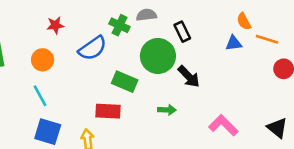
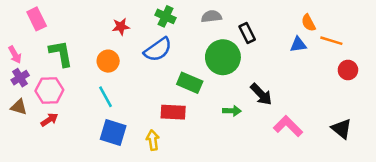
green cross: (119, 25) -> (165, 16), moved
black arrow: (189, 77) -> (261, 94), moved

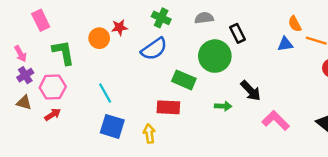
orange circle: (108, 61) -> (99, 38), moved

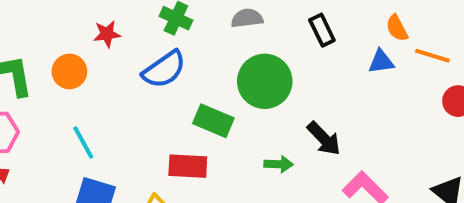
black rectangle: (237, 33) -> (322, 30), moved
orange circle: (99, 38) -> (69, 71), moved

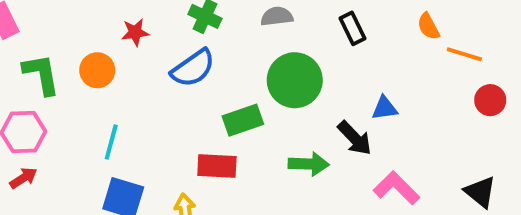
blue triangle: (381, 62) -> (385, 108), moved
green rectangle: (213, 121) -> (243, 120), turned -42
cyan line: (83, 142) -> (111, 142), turned 44
green arrow: (279, 164) -> (309, 164), size x1.4

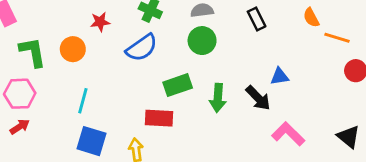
green circle: (295, 80) -> (202, 41), moved, size x0.7
green arrow: (309, 164) -> (218, 98), moved, turned 92

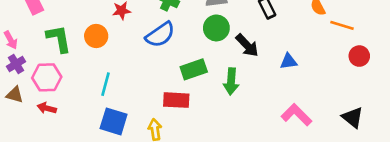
black arrow: (258, 98) -> (247, 45), moved
red arrow: (20, 127) -> (47, 108), turned -132

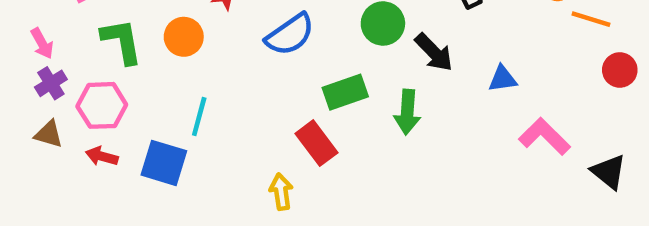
red rectangle: (176, 100) -> (317, 143), turned 50
pink L-shape: (297, 115) -> (545, 136), moved
blue square: (114, 121) -> (164, 163), moved

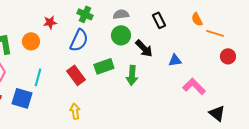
blue semicircle: (290, 35) -> (79, 40), turned -30
red rectangle: (317, 143) -> (76, 75), moved
black triangle: (609, 172) -> (217, 113), moved

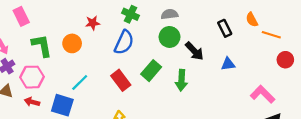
black rectangle: (159, 20) -> (225, 28), moved
green rectangle: (104, 66) -> (151, 71), turned -30
cyan line: (38, 77) -> (80, 82), turned 30
pink L-shape: (194, 86) -> (263, 94), moved

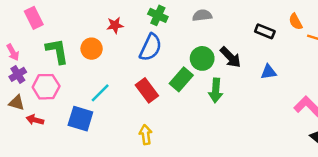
black rectangle: (225, 28) -> (265, 31), turned -42
green circle: (170, 37) -> (202, 58), moved
red arrow: (32, 102) -> (35, 120), moved

